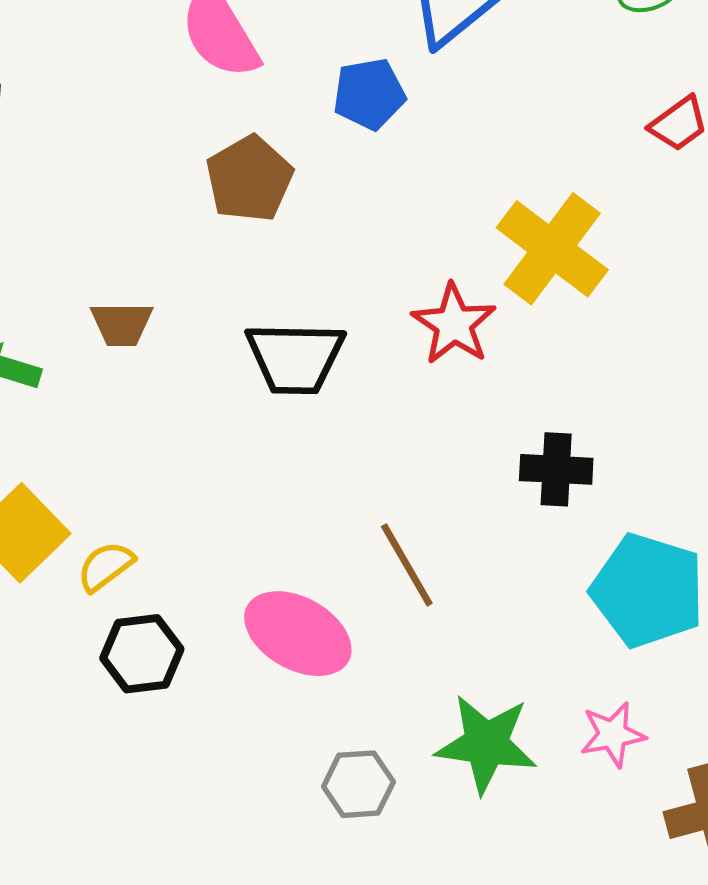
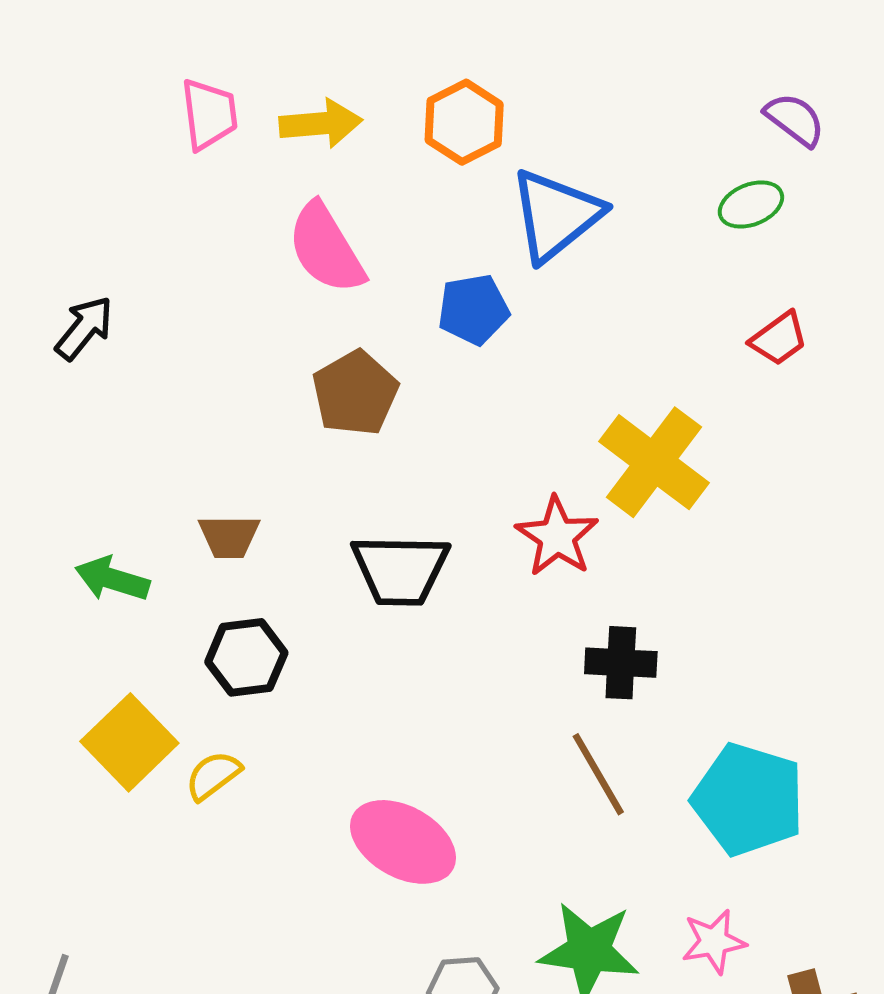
black cross: (556, 469) -> (621, 663), moved
brown line: (407, 565) -> (598, 774), moved
black hexagon: (142, 654) -> (246, 657), moved

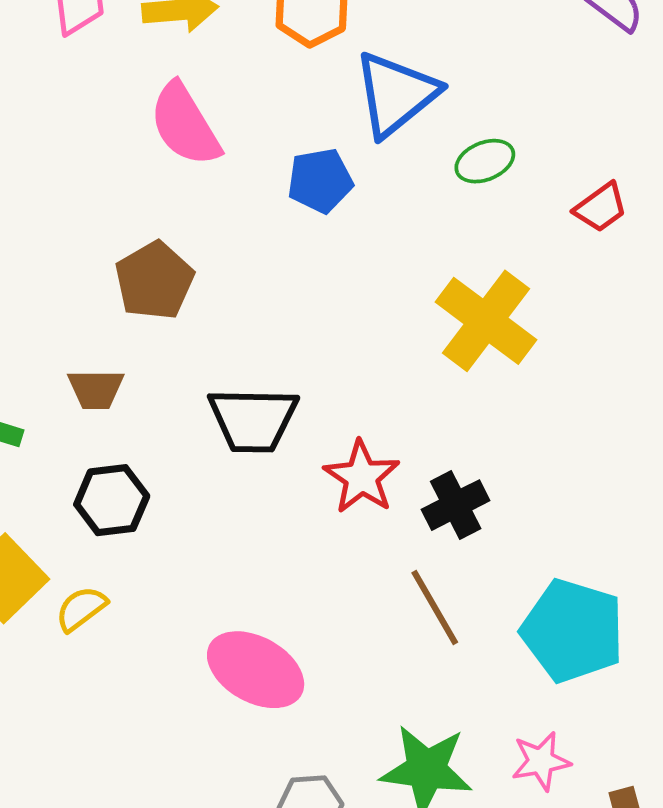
green ellipse: (751, 205) -> (485, 161), moved
brown pentagon: (355, 393) -> (154, 281), moved
red star: (557, 537) -> (362, 477), moved
black cross: (621, 663) -> (456, 505), turned -30

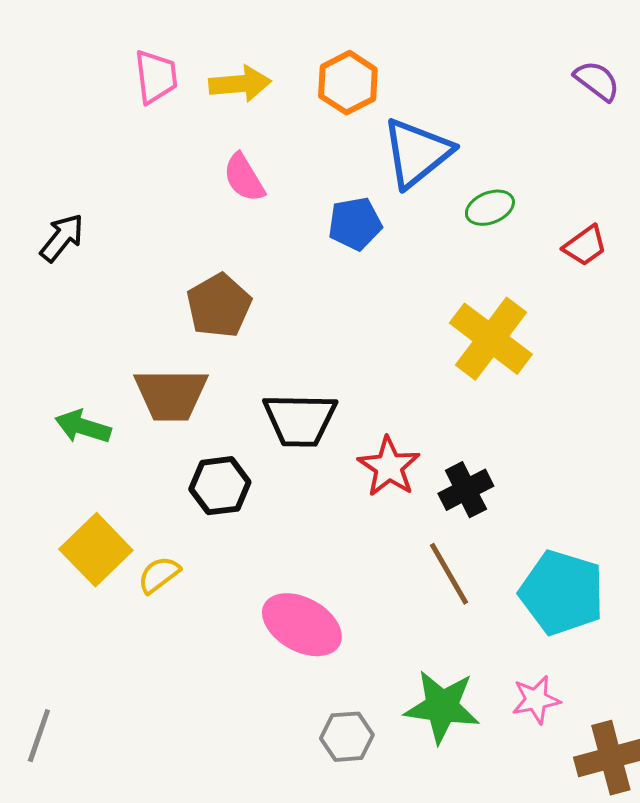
pink semicircle: (185, 125) -> (244, 178), size x0.7
brown trapezoid: (96, 389) -> (171, 395), size x1.6
black hexagon: (112, 500) -> (220, 486), moved

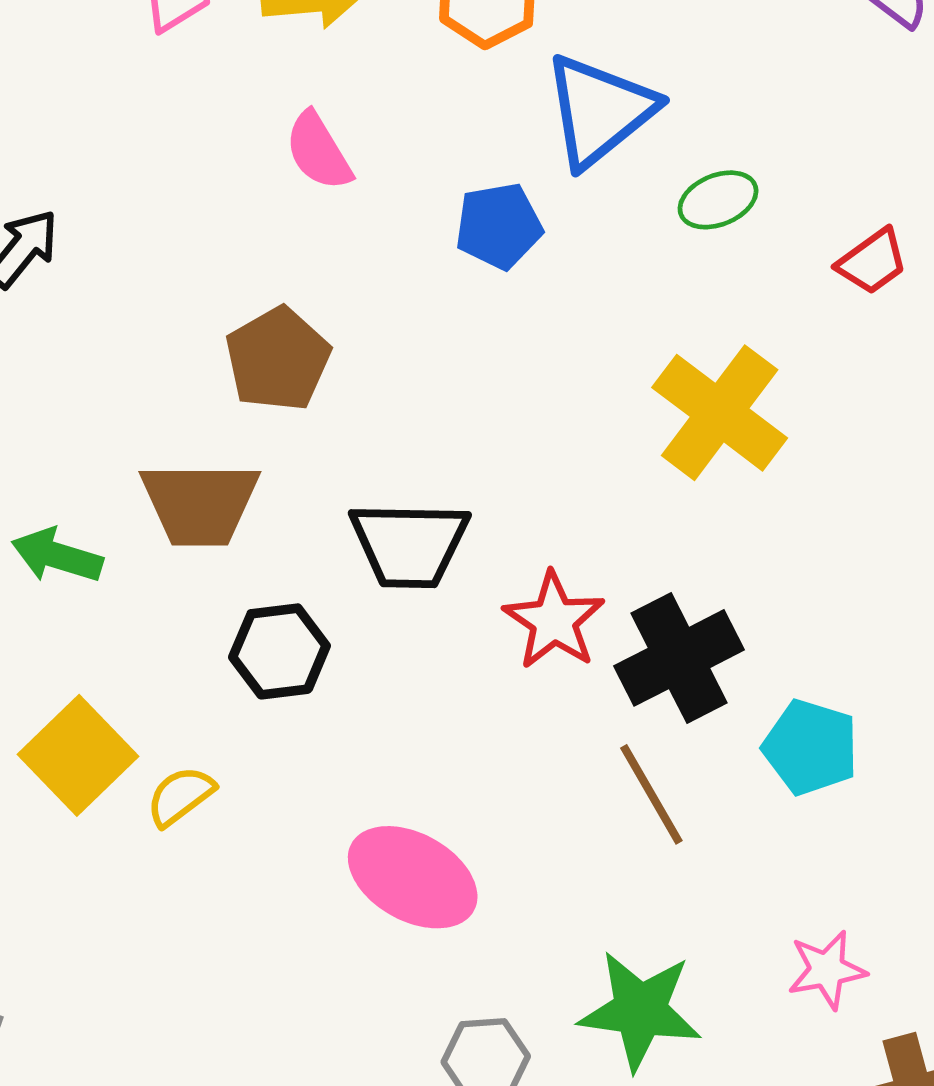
black cross: (466, 490) -> (679, 658), size x1.4
cyan pentagon: (562, 593) -> (811, 747), moved, size x0.7
pink star: (536, 700) -> (827, 970), moved

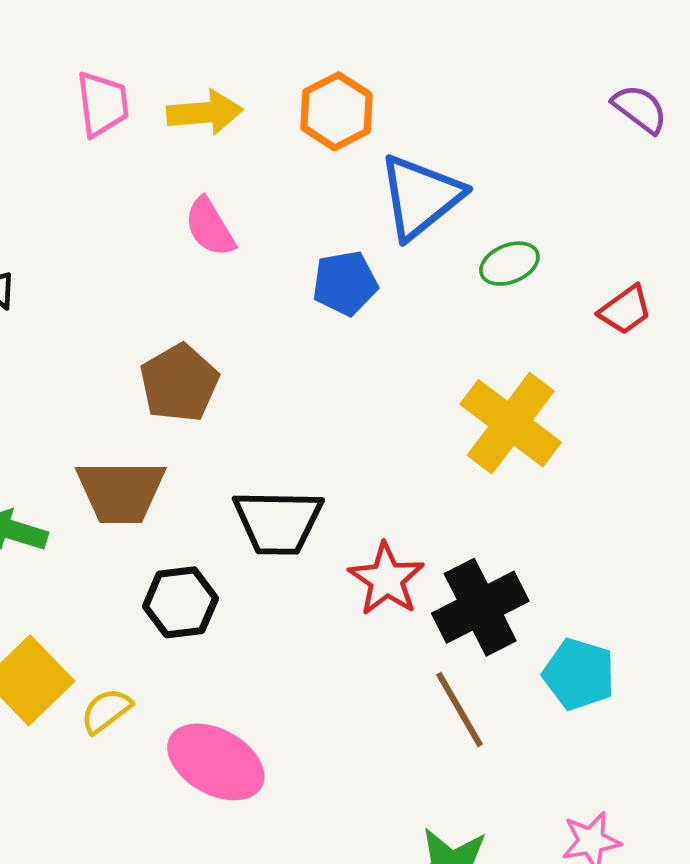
pink ellipse: (413, 877) -> (216, 762), moved

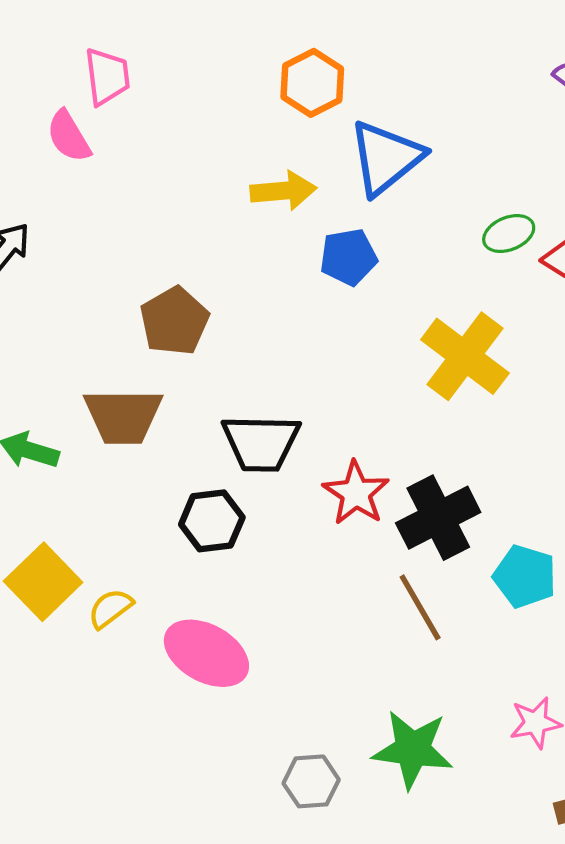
yellow arrow: (205, 113) -> (283, 191), moved
pink semicircle: (210, 227) -> (69, 136), moved
green ellipse: (509, 264) -> (509, 234), moved
blue pentagon: (345, 283) -> (349, 257), moved
black hexagon: (180, 602) -> (212, 521), moved

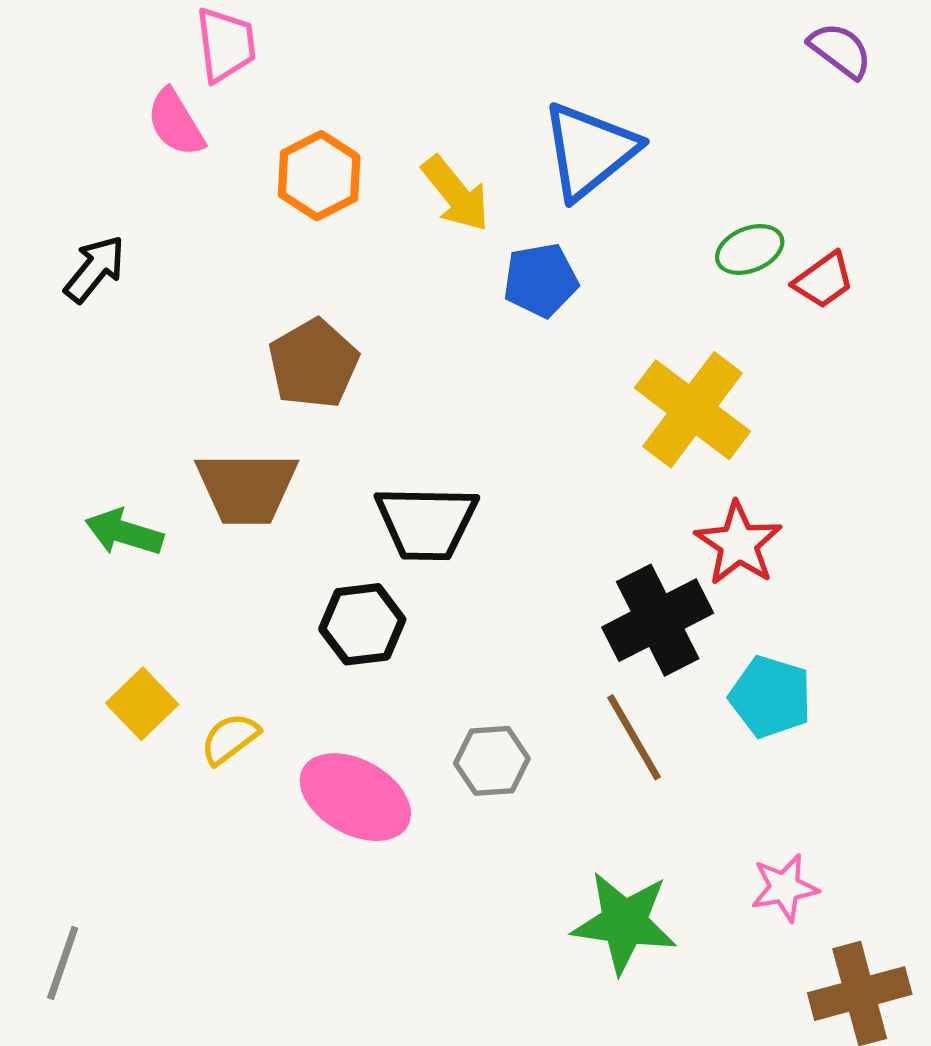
orange hexagon: (312, 83) -> (319, 176), moved
yellow arrow: (283, 191) -> (456, 194), turned 56
red star: (356, 493) -> (739, 543), moved
yellow square: (43, 582) -> (142, 704), size x0.7
gray hexagon: (311, 781) -> (492, 761), moved

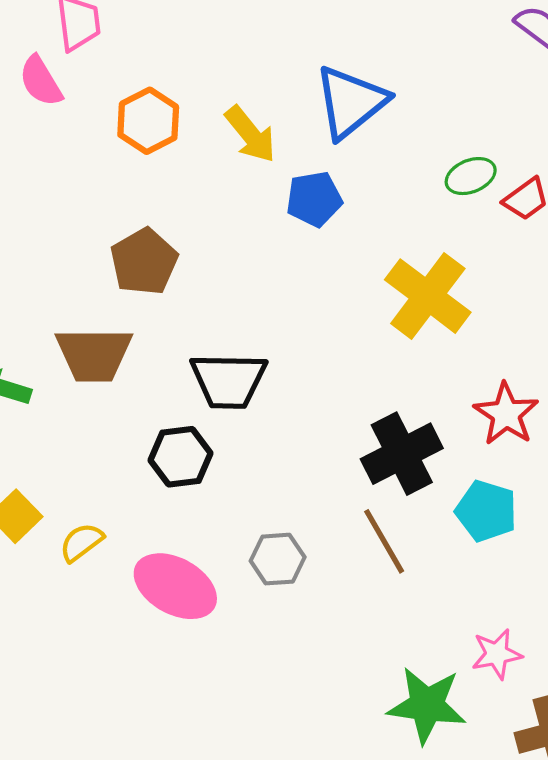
red star: (739, 543) -> (506, 414), moved
green star: (624, 922) -> (427, 705), moved

